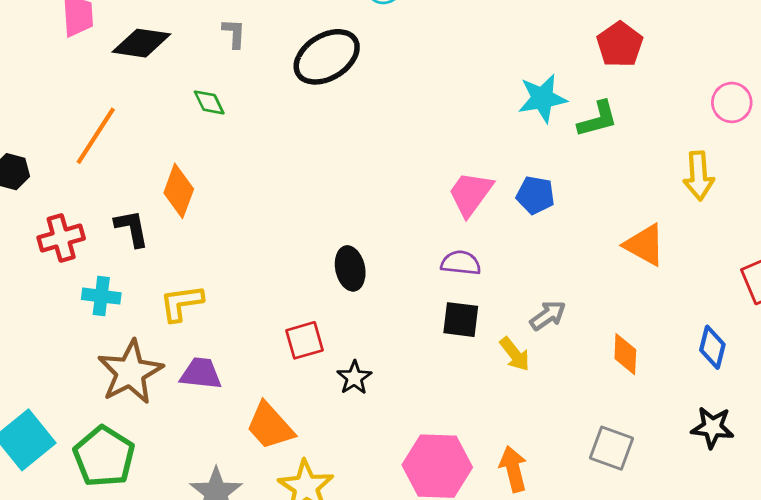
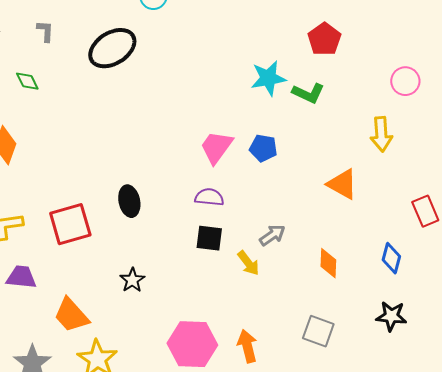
green L-shape: (598, 119) -> (308, 93), turned 40
red square: (305, 340) -> (70, 224), moved, size x1.5

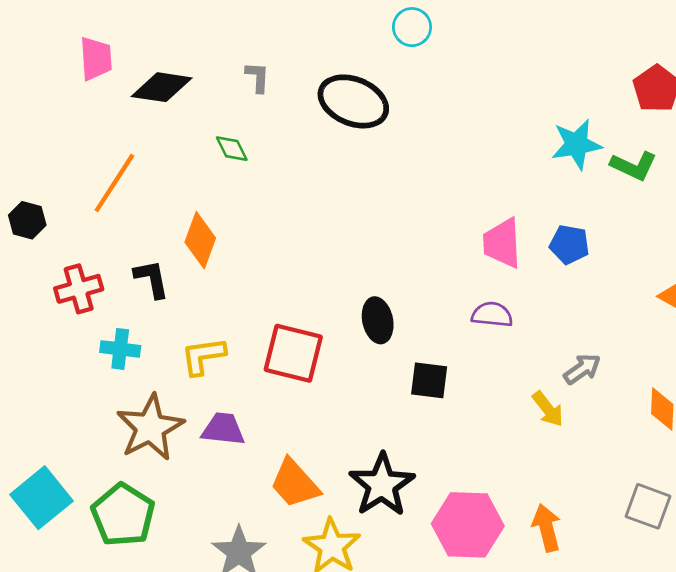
black ellipse: (112, 48) -> (353, 101), turned 54
pink trapezoid: (216, 147) -> (502, 243), turned -39
red square: (70, 224) -> (293, 353), turned 30
black square: (209, 238) -> (429, 380), moved
black star: (132, 280) -> (382, 485), moved, size x1.8

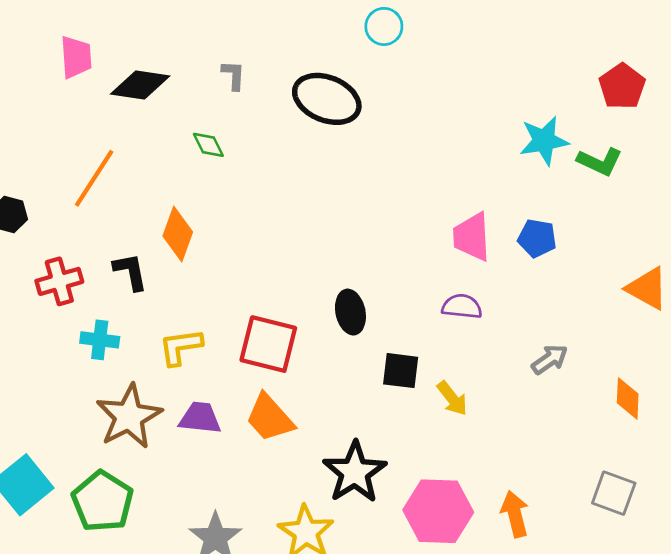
yellow arrow: (548, 409) -> (452, 398), moved
orange trapezoid: (295, 483) -> (270, 418), moved

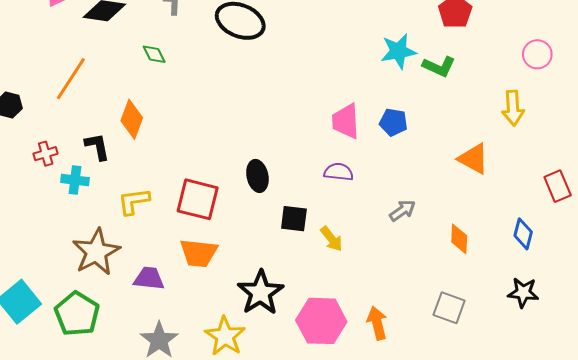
red cross: (59, 281) -> (46, 154), size x0.7
cyan cross: (100, 340) -> (75, 180), moved
purple trapezoid: (200, 418) -> (149, 278), moved
orange trapezoid: (270, 418) -> (199, 253), turned -42

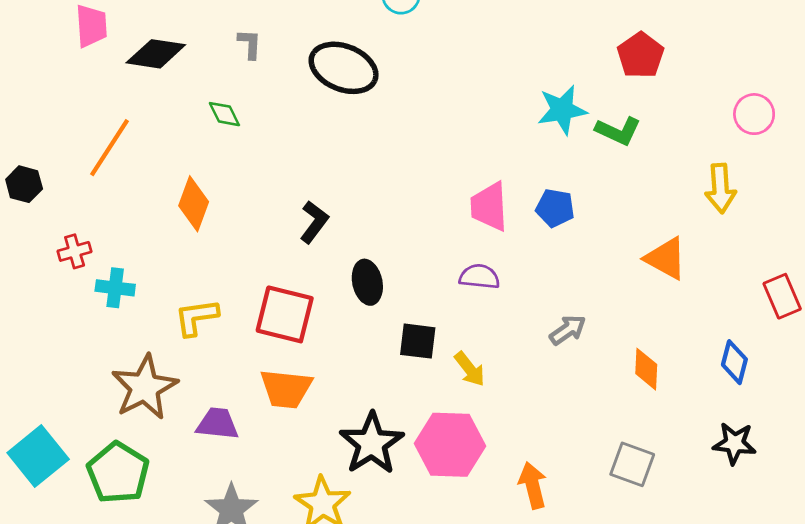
black L-shape: (97, 147) -> (314, 222), moved, turned 48
pink hexagon: (321, 321) -> (450, 445), moved

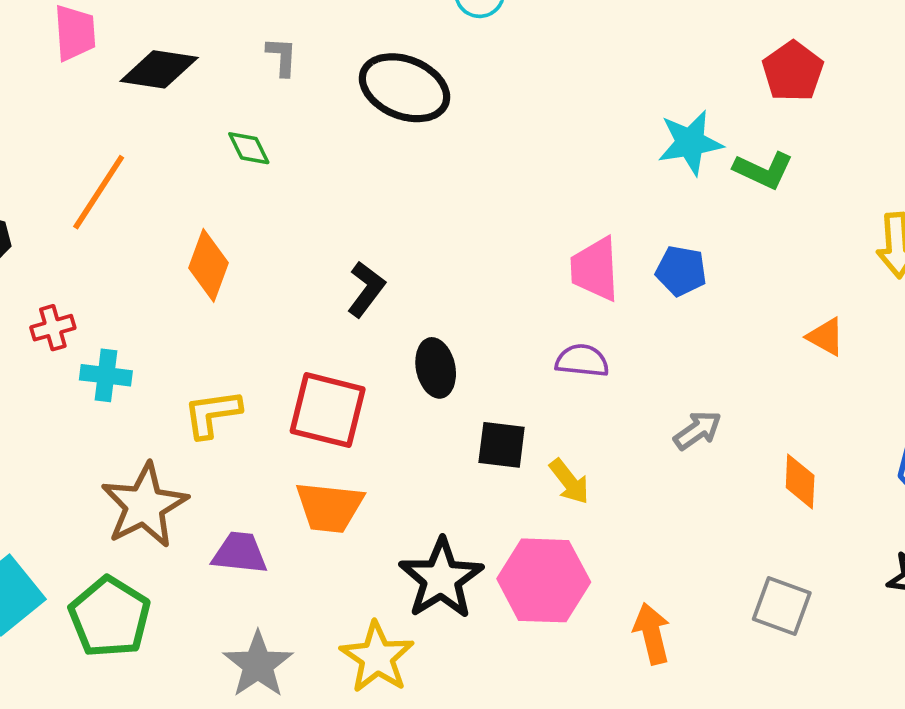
orange triangle: (666, 258) -> (826, 337), size x0.7

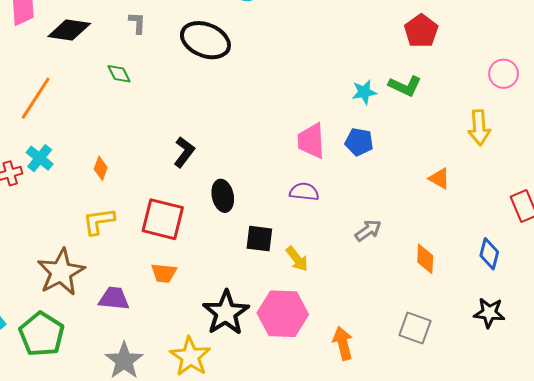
cyan star: (690, 143) -> (364, 92), moved, size x0.7
orange diamond: (209, 265) -> (101, 168), moved, size x0.6
cyan cross: (106, 375) -> (40, 158), moved, turned 32
orange trapezoid: (329, 507) -> (164, 273), size x0.7

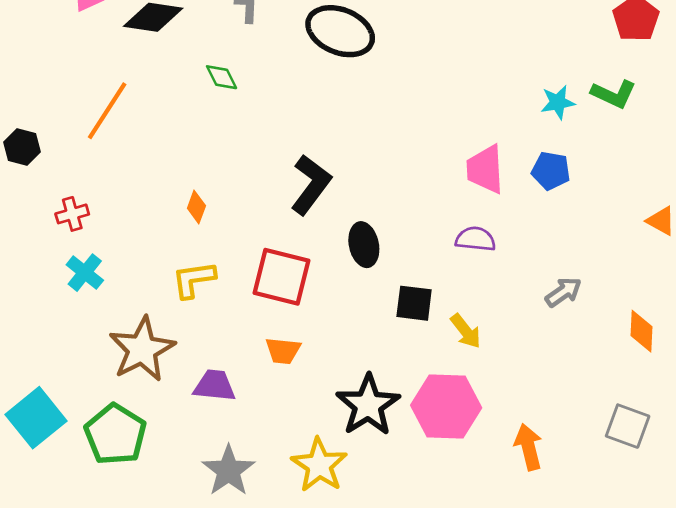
black L-shape: (184, 152) -> (311, 185), size x1.4
cyan cross: (40, 158) -> (85, 273), moved

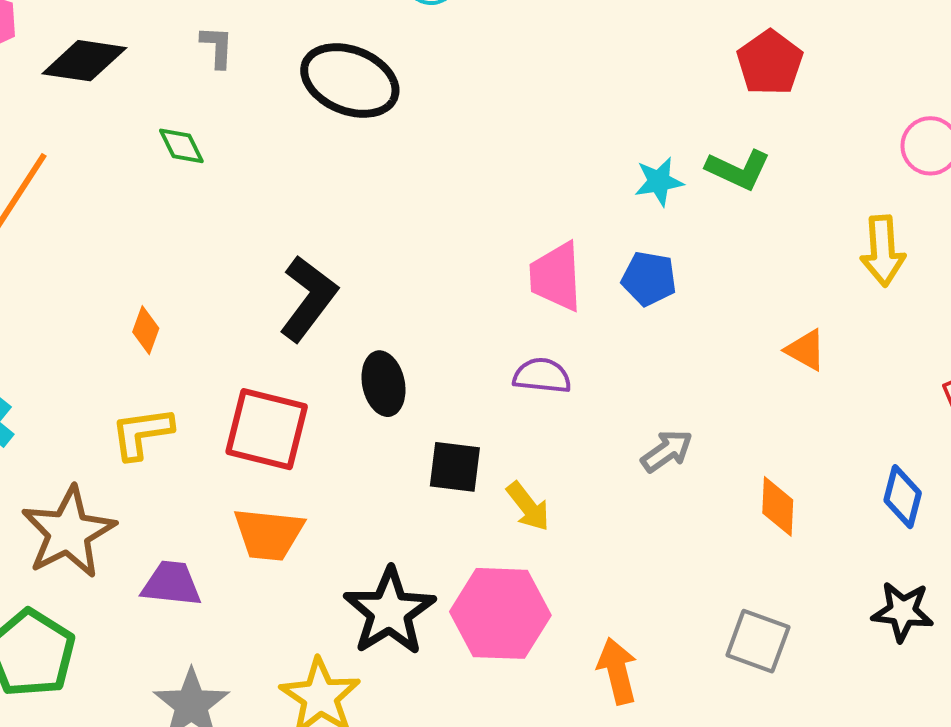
orange trapezoid: (283, 351) -> (269, 534), size x1.4

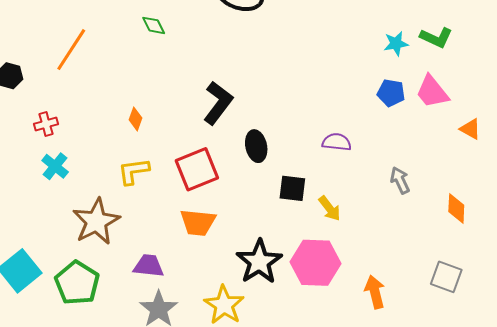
pink trapezoid: (556, 277) -> (432, 92), moved, turned -36
red square: (267, 429) -> (197, 169), turned -36
gray arrow: (667, 451) -> (400, 180), turned -80
purple trapezoid: (172, 584) -> (149, 266), moved

